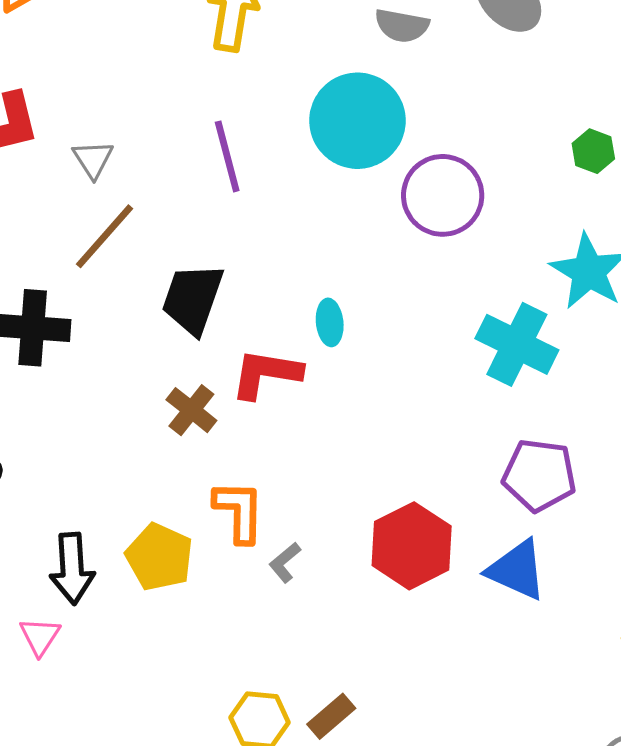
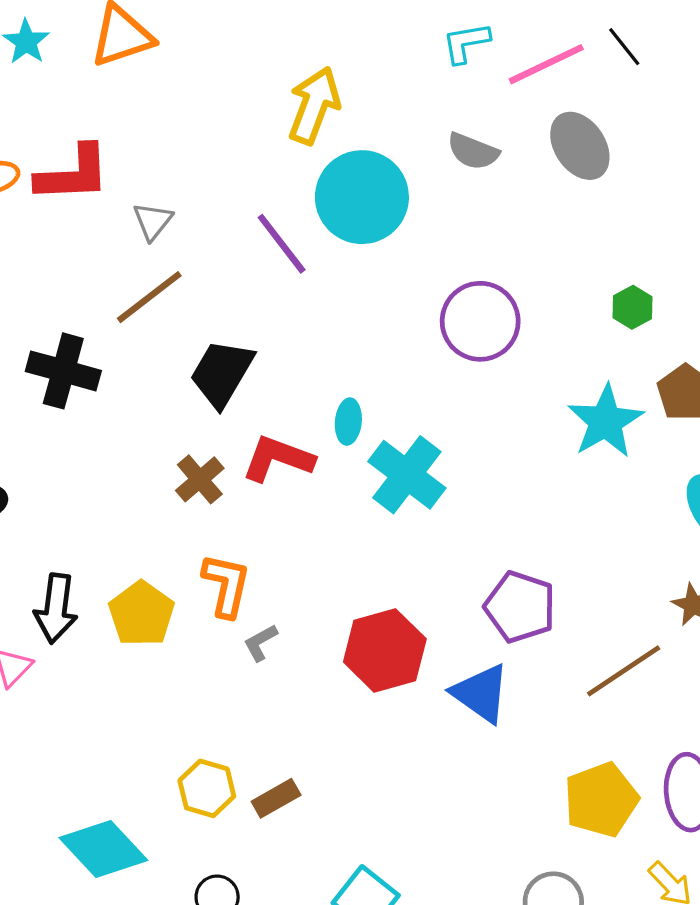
cyan circle: (357, 121) -> (362, 197), moved
purple line: (227, 156) -> (282, 244), turned -34
cyan cross: (517, 344) -> (407, 475), moved

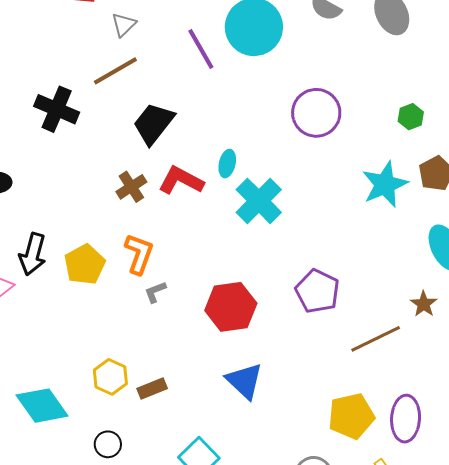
blue triangle: (481, 693) -> (244, 381), moved

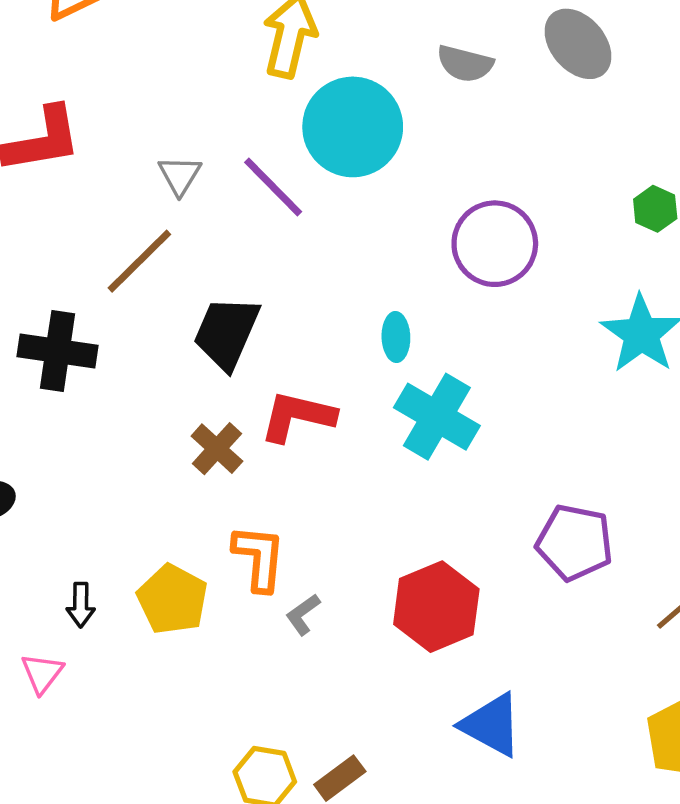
gray triangle: (124, 25) -> (180, 175), moved
cyan ellipse: (227, 164) -> (396, 337), moved
black arrow: (33, 254) -> (81, 605), size x0.6

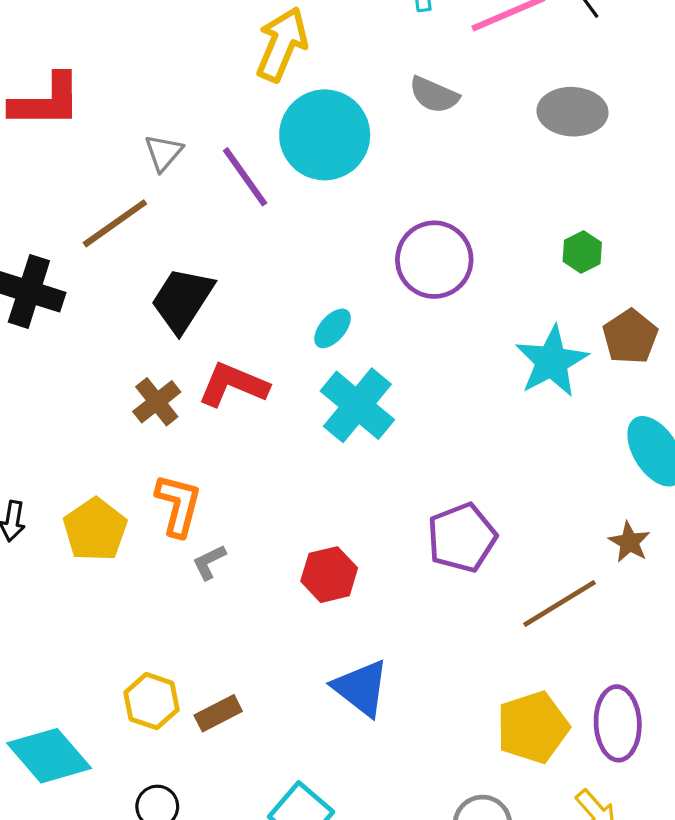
gray ellipse: (578, 44) -> (572, 112), moved, turned -56
cyan ellipse: (396, 337) -> (333, 328), turned 33
purple pentagon: (575, 542) -> (462, 538), turned 30
red hexagon: (436, 607) -> (329, 575), size x0.7

